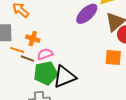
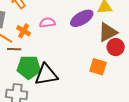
pink semicircle: (45, 54) -> (47, 23), moved
brown line: (28, 59) -> (14, 49), turned -32

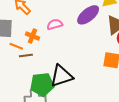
green pentagon: (29, 67) -> (42, 84), moved

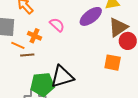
pink semicircle: (55, 24) -> (57, 25), turned 56

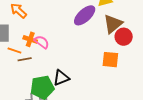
pink semicircle: (57, 25) -> (42, 42), moved
black triangle: (62, 77) -> (61, 78), size x0.7

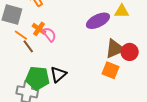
brown triangle: (113, 24) -> (115, 49), moved
brown line: (25, 59) -> (28, 46), turned 48
black triangle: (61, 78) -> (58, 74), turned -36

